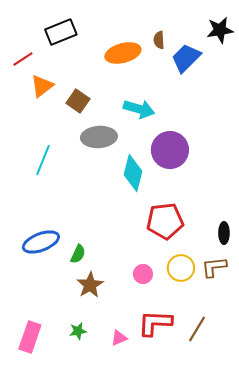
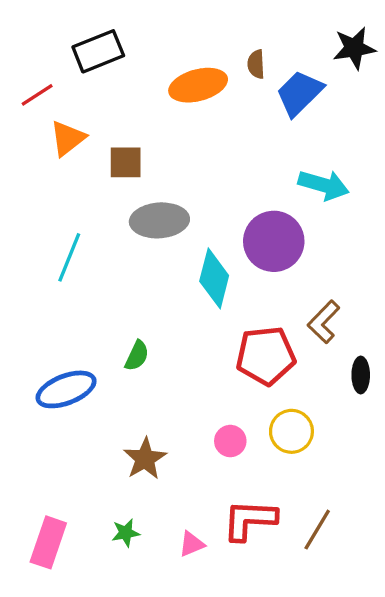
brown square: (78, 101) -> (126, 162), turned -35
cyan arrow: (139, 109) -> (324, 185), moved
green semicircle: (78, 254) -> (137, 356), moved
brown L-shape: (214, 267) -> (324, 322), moved, turned -40

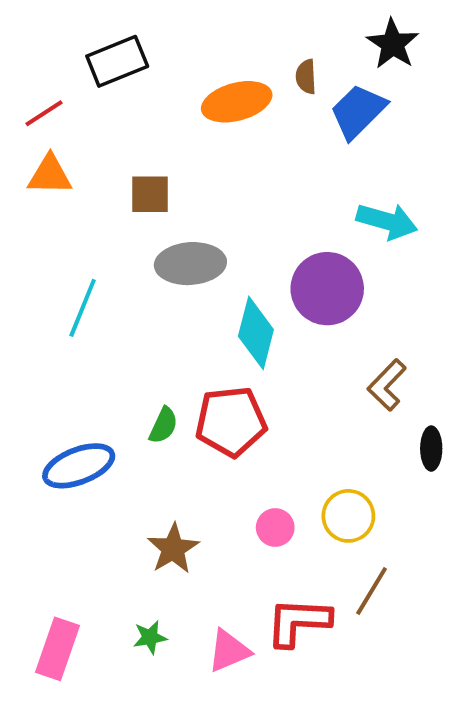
black star: (354, 48) -> (393, 44), moved, turned -30
orange triangle: (68, 138) -> (50, 175), moved, turned 39
red pentagon: (266, 356) -> (231, 422), moved
brown line: (317, 530) -> (372, 591), moved
pink triangle: (192, 544) -> (229, 651), size x1.4

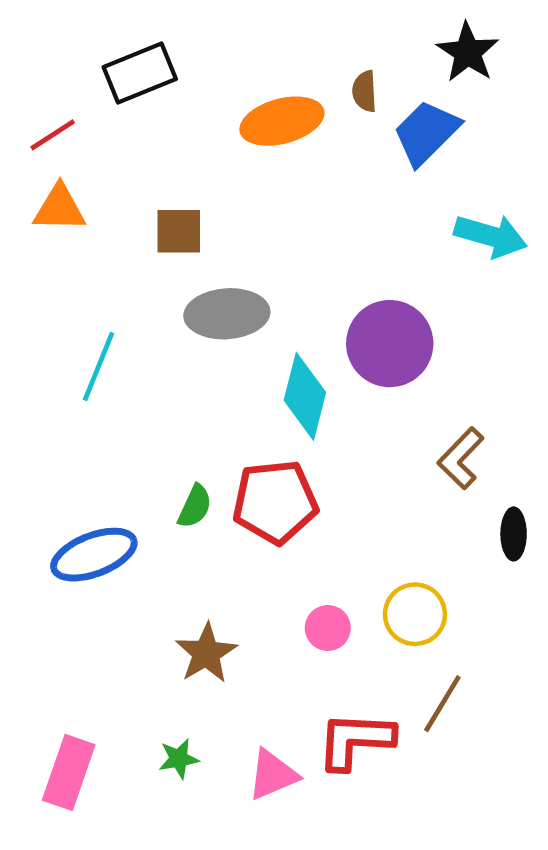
cyan arrow: (387, 221) -> (491, 236), moved

